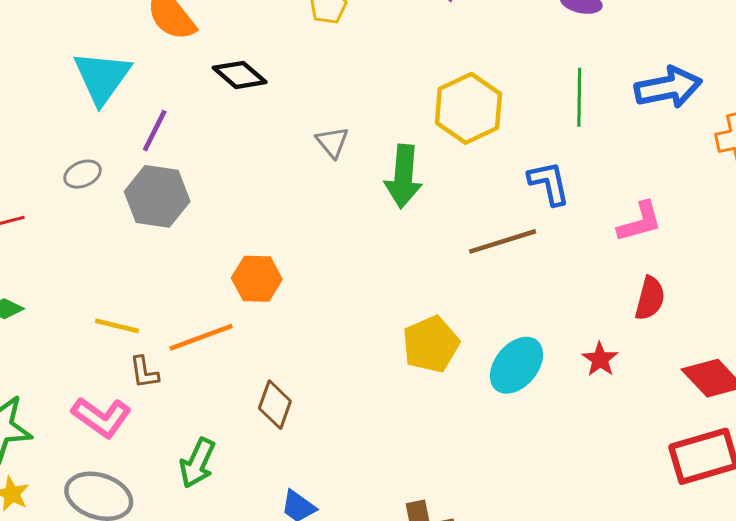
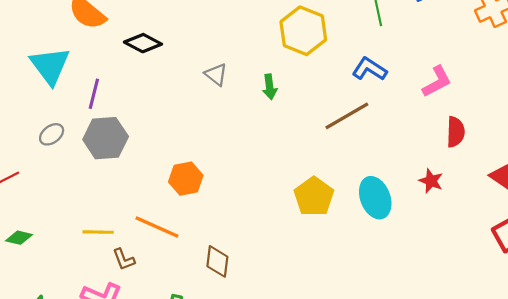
green arrow: (403, 176) -> (270, 87), size x0.6
blue L-shape: (549, 183) -> (369, 69), turned -32
orange line: (201, 337) -> (157, 227), turned 57
cyan ellipse: (516, 365) -> (375, 198), turned -48

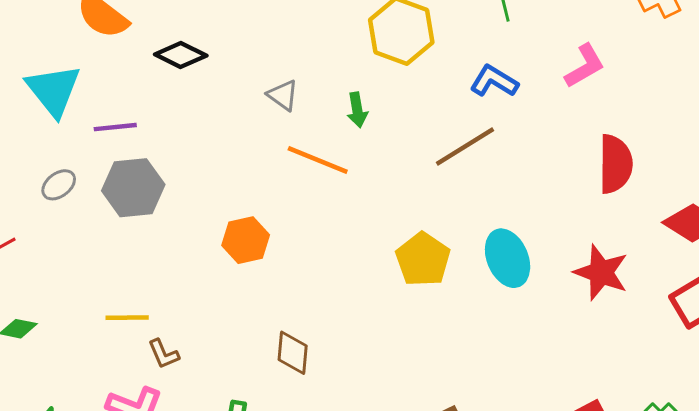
pink L-shape: (437, 82) -> (585, 66), moved
purple line: (94, 94) -> (115, 127), turned 72
red semicircle: (456, 132) -> (615, 164), size x1.4
red star: (431, 181) -> (601, 272), moved, size x1.6
orange line: (157, 227) -> (318, 160), moved

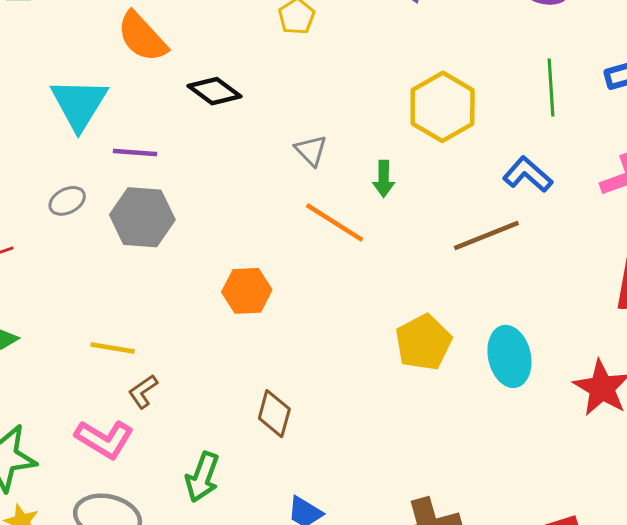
brown L-shape: (164, 354) -> (143, 392), turned 68

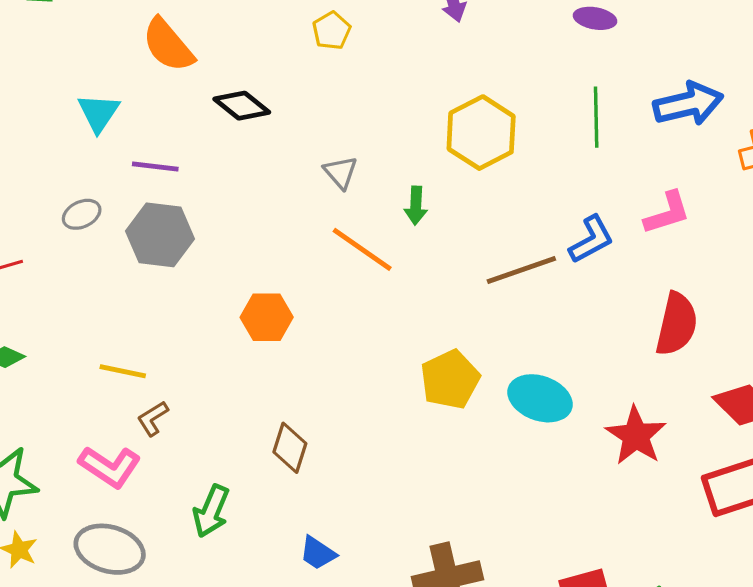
cyan triangle: (79, 104) -> (99, 113), size x0.7
blue L-shape: (528, 174) -> (591, 239), moved, turned 108
cyan ellipse: (509, 356) -> (540, 398), turned -60

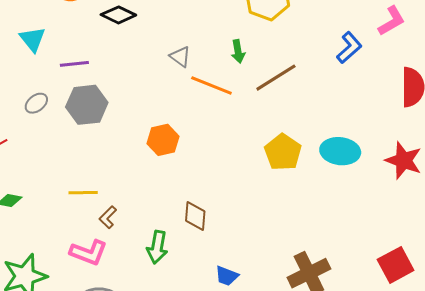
gray triangle: (341, 172) -> (180, 57), moved
brown line: (521, 270) -> (276, 78), moved
green arrow: (211, 511) -> (157, 247), moved

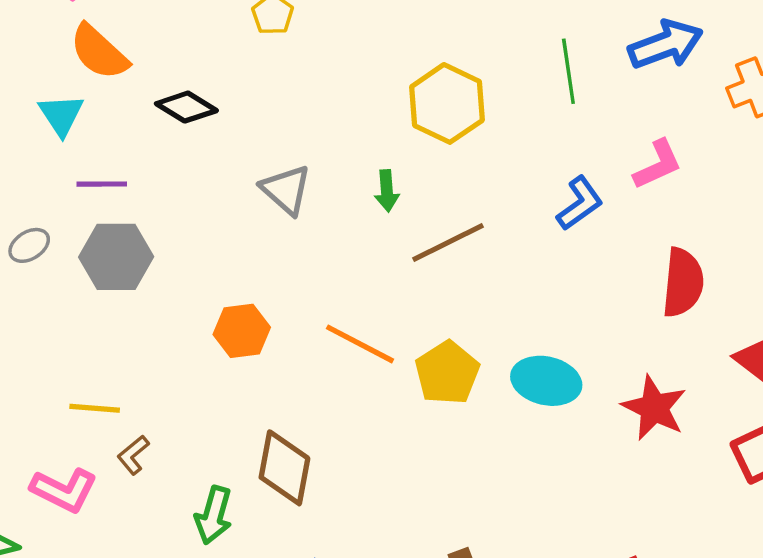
cyan triangle: (33, 39) -> (61, 115), moved
gray triangle: (180, 57) -> (286, 190), size x1.4
orange line: (211, 85) -> (360, 344), moved
brown diamond: (195, 216) -> (284, 468), size x1.4
pink L-shape: (89, 252) -> (64, 490), moved

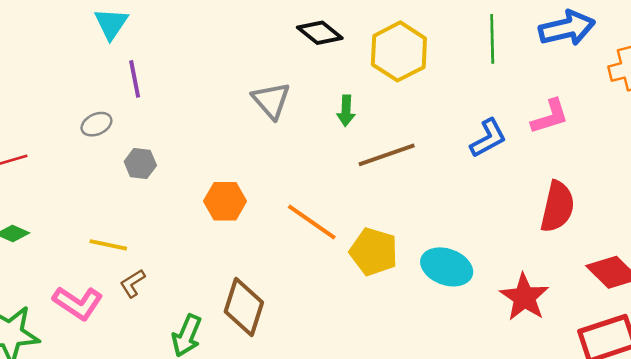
black diamond: (186, 107) -> (320, 33), moved
purple line: (102, 184) -> (135, 79), turned 72
gray ellipse: (29, 245) -> (96, 124), moved
gray hexagon: (116, 257) -> (140, 164), moved, size x0.6
yellow pentagon: (447, 373) -> (374, 252), turned -30

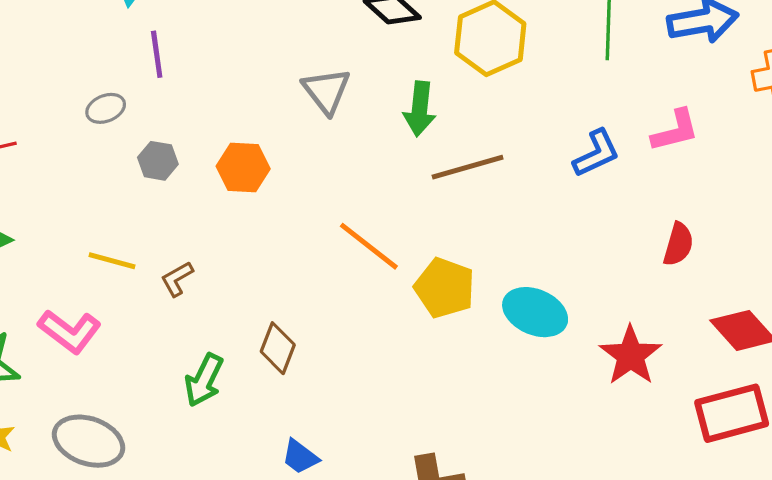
green arrow: (346, 111) -> (420, 109), size x1.4
orange hexagon: (225, 201) -> (243, 168), moved
red semicircle: (557, 207) -> (678, 244), size x0.7
brown L-shape: (133, 283) -> (177, 279), moved
brown diamond: (244, 307) -> (278, 348), size x0.7

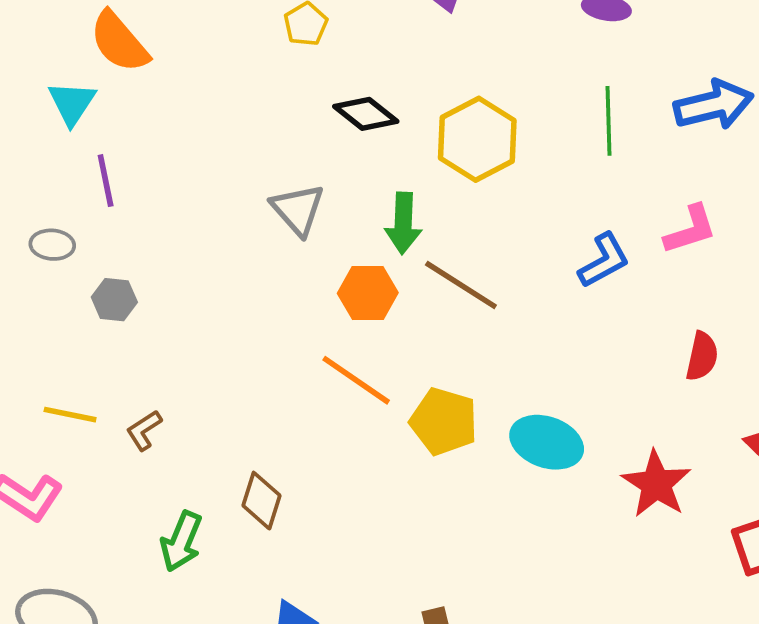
gray ellipse: (106, 108) -> (52, 245), turned 30
brown line: (468, 167) -> (461, 285), turned 52
orange hexagon: (243, 168) -> (368, 293), moved

